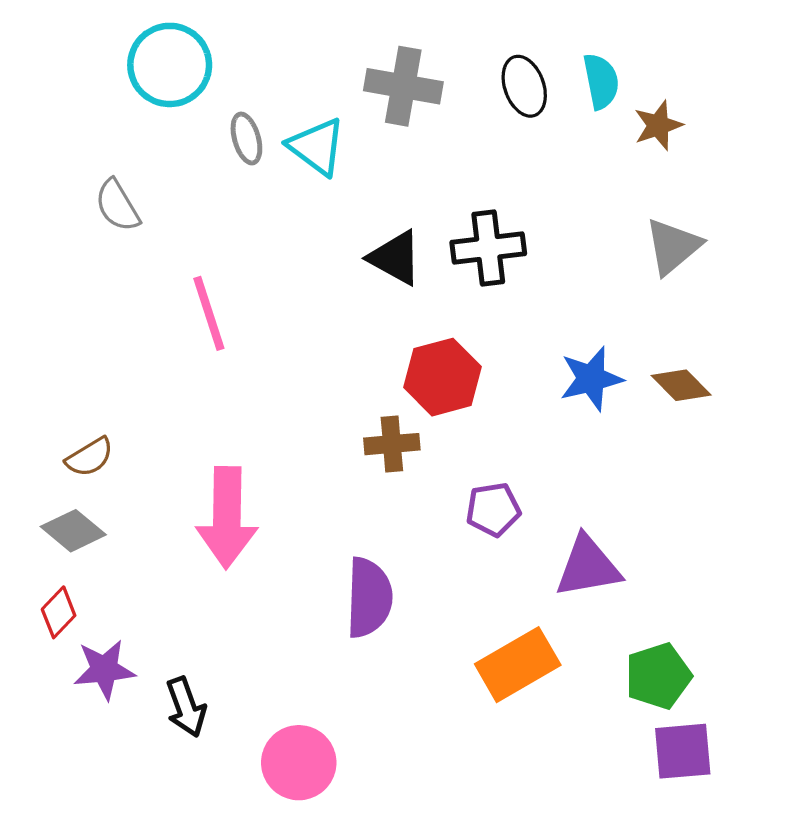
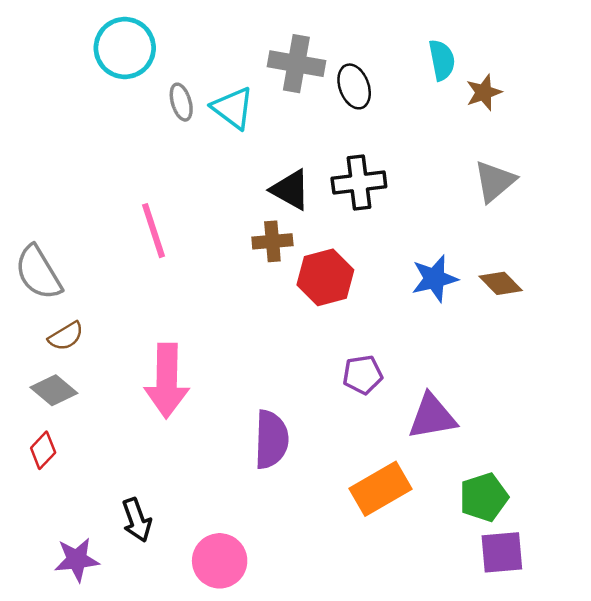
black ellipse: (524, 86) -> (354, 86), moved
gray semicircle: (117, 205) -> (38, 273), moved, size x1.4
brown cross: (392, 444) -> (272, 241), moved
purple star: (104, 670) -> (77, 560), moved

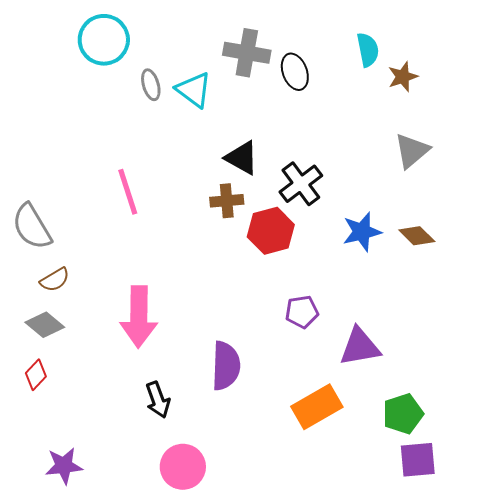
black cross: (359, 183) -> (301, 184), moved, turned -30
black arrow: (137, 520) -> (158, 400), moved

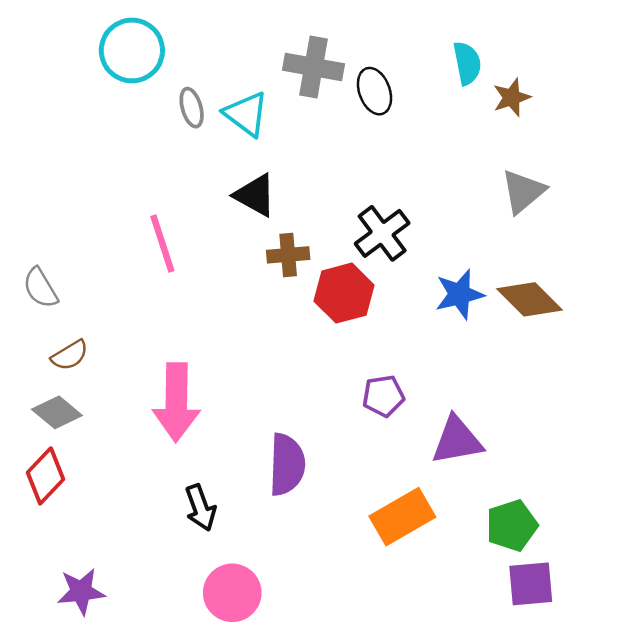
black triangle: (242, 158) -> (255, 195), moved
gray semicircle: (32, 227) -> (40, 288), size x0.7
brown diamond: (417, 236) -> (529, 299), size x1.4
red diamond: (36, 375) -> (46, 476), size x1.4

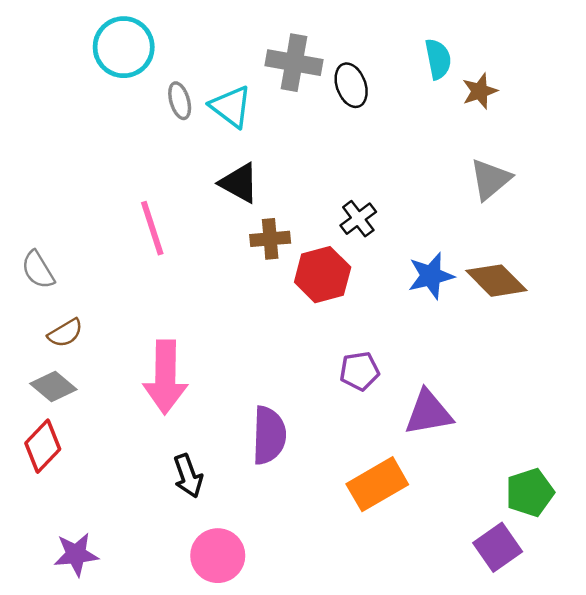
black cross: (382, 233) -> (358, 219), size x0.7
green pentagon: (512, 525) -> (530, 492), moved
purple square: (531, 584) -> (498, 547), turned -30

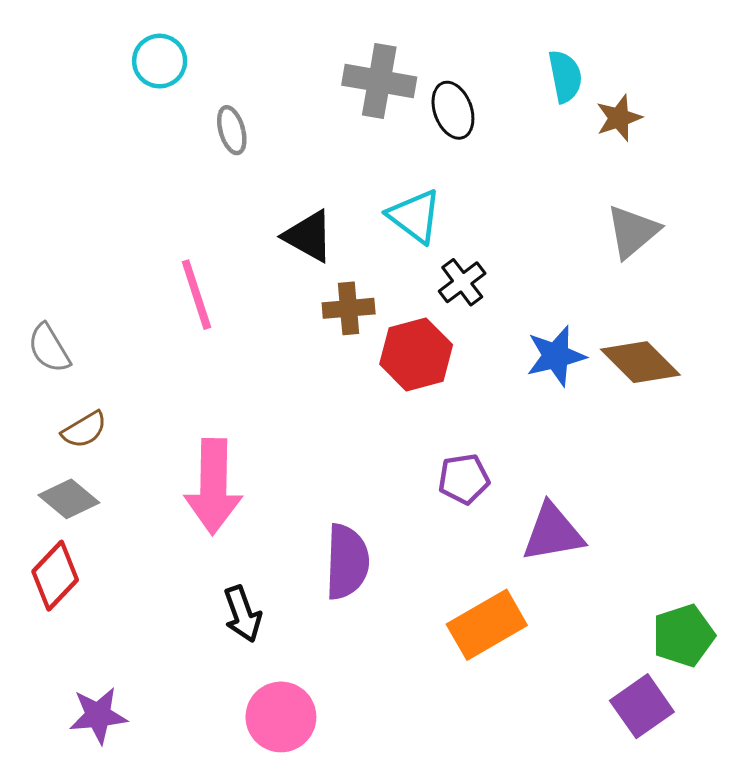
cyan circle: (124, 47) -> (160, 61), size x0.7
cyan triangle: (231, 107) -> (415, 216), moved

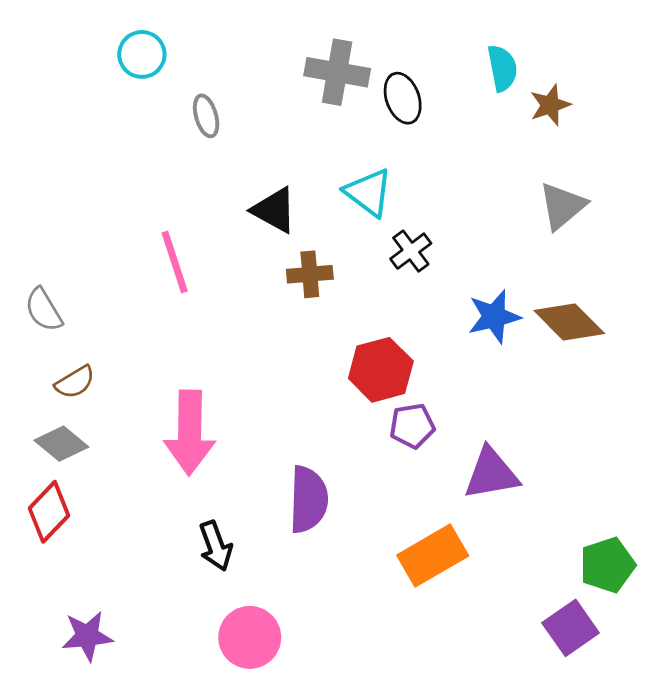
red hexagon: (416, 354) -> (381, 370), moved

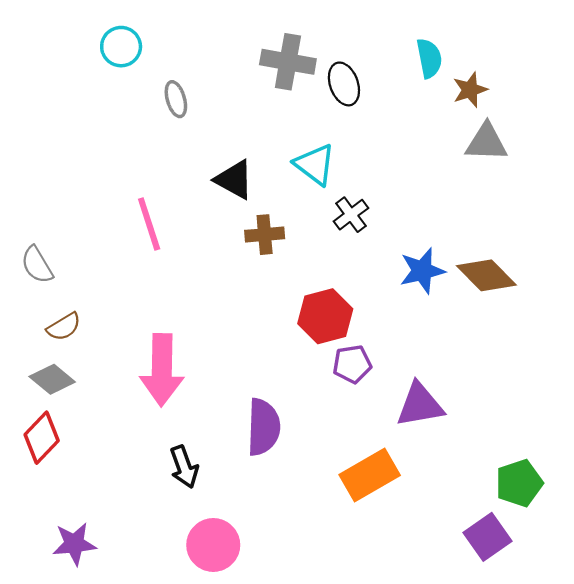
gray triangle: (562, 206) -> (486, 142), moved, turned 42

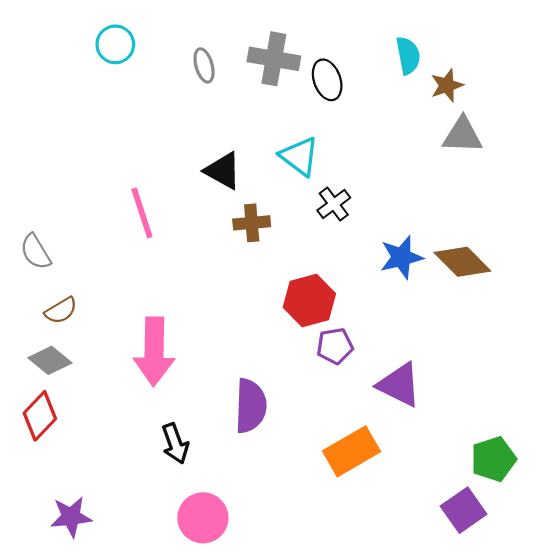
gray ellipse: (176, 99) -> (204, 65), moved
purple triangle: (420, 405) -> (399, 385), turned 36

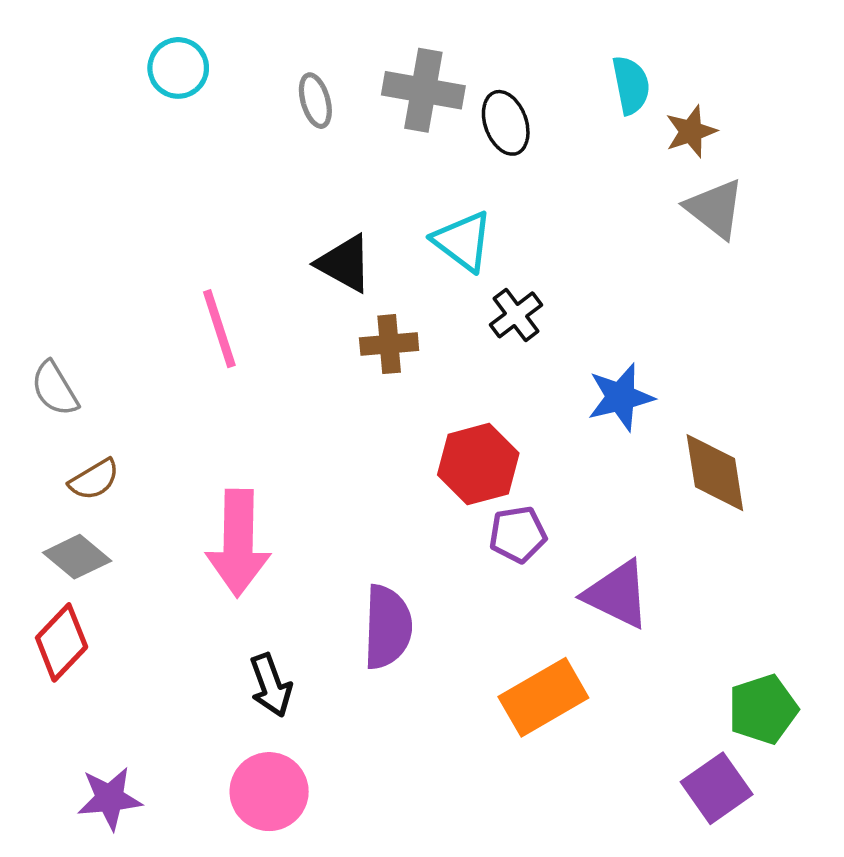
gray triangle: (462, 135) -> (715, 209), turned 36
brown diamond: (462, 262) -> (715, 473), moved, turned 36
pink circle: (203, 518) -> (269, 792), moved

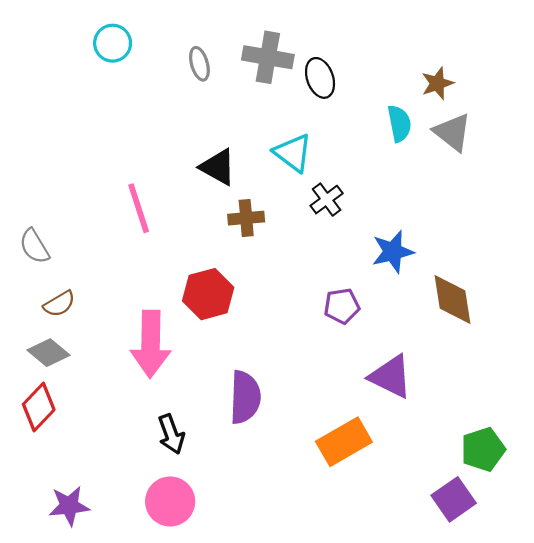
cyan semicircle: (631, 85) -> (399, 124), moved
red hexagon: (478, 464) -> (208, 294), moved
purple pentagon: (518, 534) -> (342, 306), moved

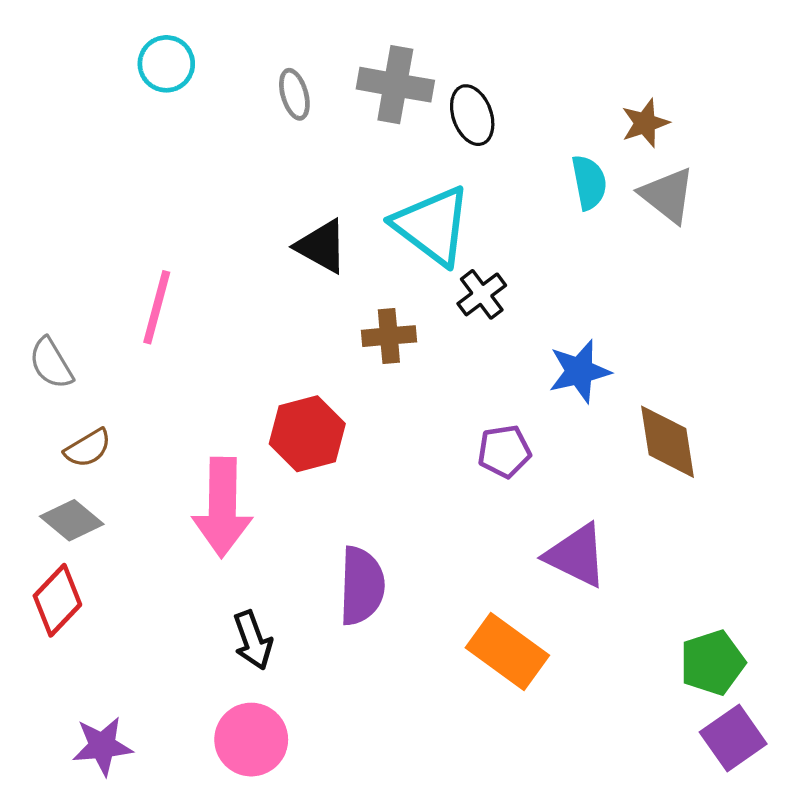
cyan triangle: (293, 153) -> (432, 226), size x1.4
pink line: (139, 208) -> (157, 307), moved, turned 33
brown cross: (246, 218) -> (389, 336), moved
orange rectangle: (344, 442) -> (507, 651), turned 66
purple square: (454, 499) -> (733, 738), moved

